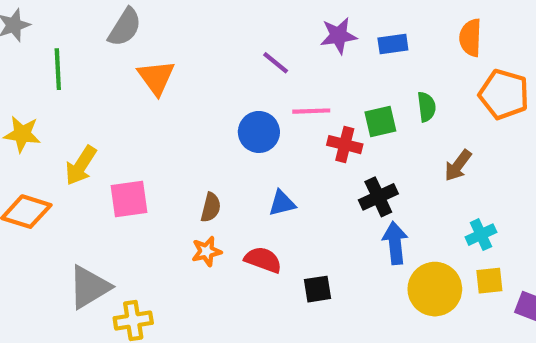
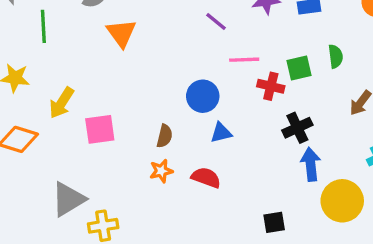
blue circle: (259, 132) -> (203, 96), moved
black square: (318, 289) -> (274, 222), moved

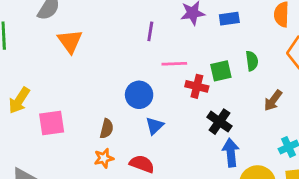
purple line: (216, 21) -> (150, 31), turned 60
black cross: (297, 128) -> (219, 122), turned -30
blue triangle: (221, 133) -> (155, 126), turned -30

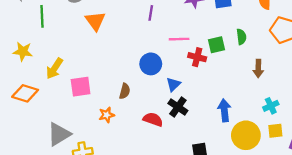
purple line: (150, 31) -> (151, 13), moved
brown arrow: (273, 100) -> (258, 68), turned -36
black cross: (219, 122) -> (178, 107), moved
blue triangle: (155, 126) -> (173, 84), moved
orange star: (104, 158) -> (107, 115), moved

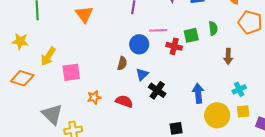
blue circle: (151, 64) -> (139, 44), moved
blue triangle: (173, 84) -> (142, 74), moved
brown semicircle: (125, 91) -> (122, 63), moved
red semicircle: (153, 119) -> (124, 101), moved
gray triangle: (59, 134) -> (52, 114), turned -45

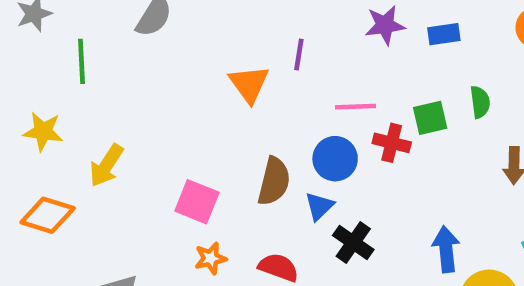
orange triangle: (84, 14) -> (249, 84), moved
blue circle: (139, 44) -> (335, 159), moved
brown semicircle: (122, 63) -> (274, 181), size x1.5
pink square: (71, 72) -> (197, 202), moved, turned 30

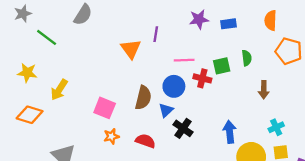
green line: (81, 61) -> (47, 37), turned -50

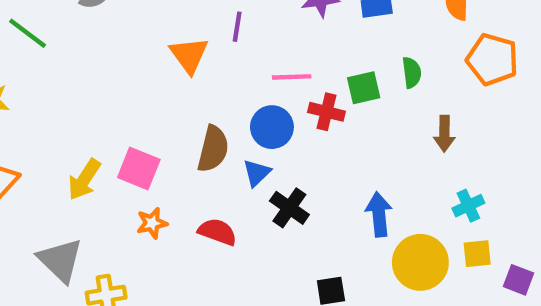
yellow arrow: (59, 90) -> (84, 179), moved

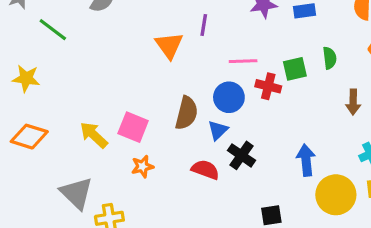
yellow arrow: (84, 179) -> (94, 135), turned 100
red semicircle: (217, 232) -> (205, 170), moved

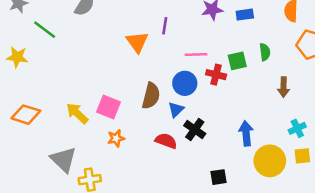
yellow star: (26, 78) -> (17, 57), moved

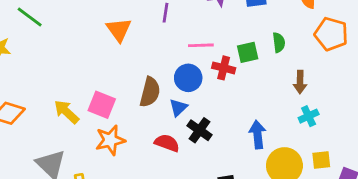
orange triangle: (137, 42) -> (119, 30), moved
cyan cross: (297, 128) -> (309, 116), moved
orange star: (116, 138) -> (110, 140), size x1.5

